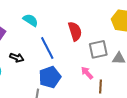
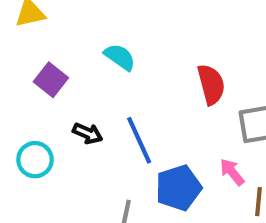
blue line: (47, 48) -> (139, 140), moved
blue pentagon: (50, 77) -> (178, 188), moved

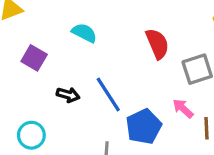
cyan circle: (35, 160) -> (31, 135), moved

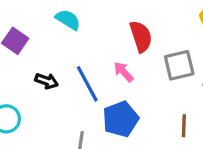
pink arrow: (183, 108) -> (124, 72), moved

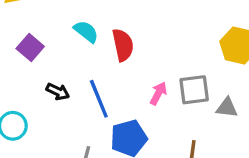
red semicircle: (141, 36) -> (123, 45), moved
pink arrow: (124, 72) -> (158, 93), moved, turned 65

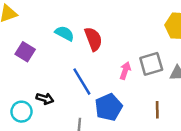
black arrow: (58, 92) -> (45, 99), moved

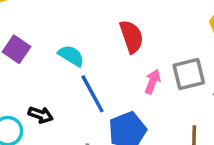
cyan semicircle: (65, 33) -> (71, 56), moved
red semicircle: (93, 39) -> (131, 37), moved

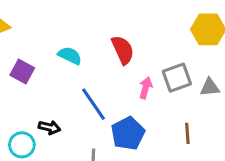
cyan semicircle: (71, 56) -> (70, 56), moved

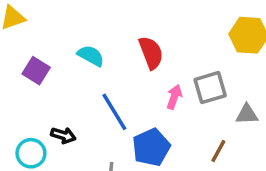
gray triangle: (210, 87) -> (247, 114), moved
brown line: (187, 133) -> (218, 151), turned 30

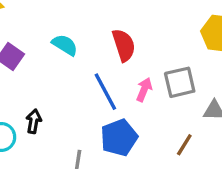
blue line: (114, 112) -> (105, 92), moved
black arrow: (63, 135) -> (34, 121), turned -100

